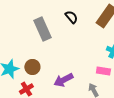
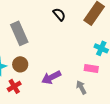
gray rectangle: (42, 29) -> (19, 33), moved

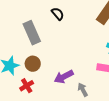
black semicircle: (59, 14) -> (58, 14), moved
gray arrow: (81, 87) -> (83, 90), moved

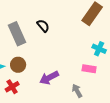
black semicircle: (58, 14) -> (43, 26), moved
gray arrow: (83, 90) -> (77, 91), moved

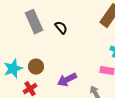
gray rectangle: (17, 34) -> (34, 22), moved

